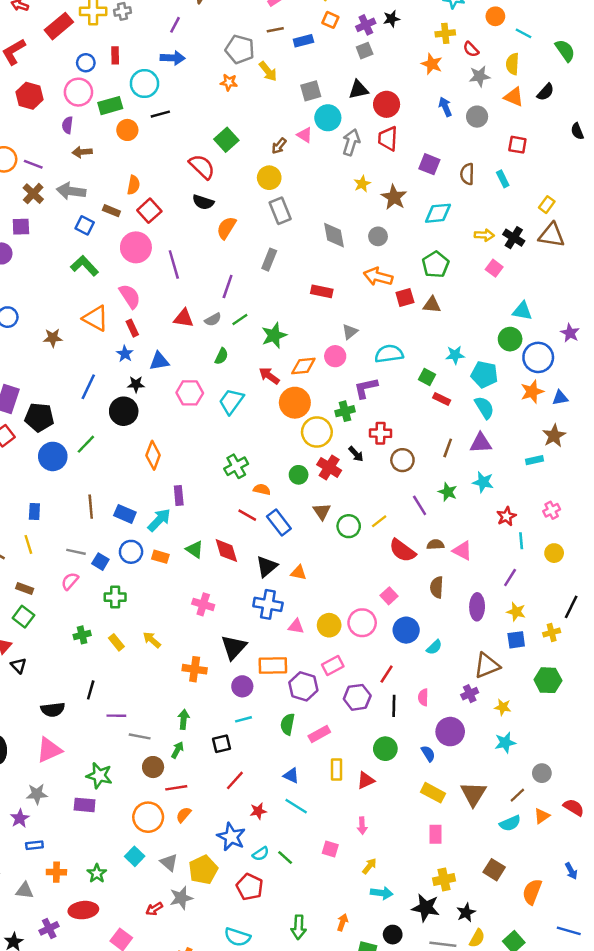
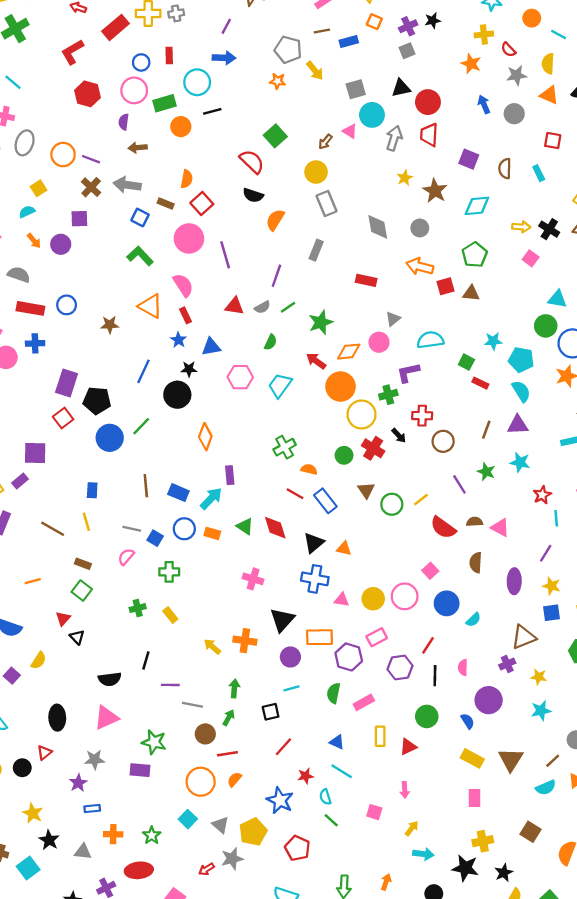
yellow arrow: (152, 640) -> (212, 646), moved
cyan semicircle: (261, 854) -> (325, 797), moved, turned 105

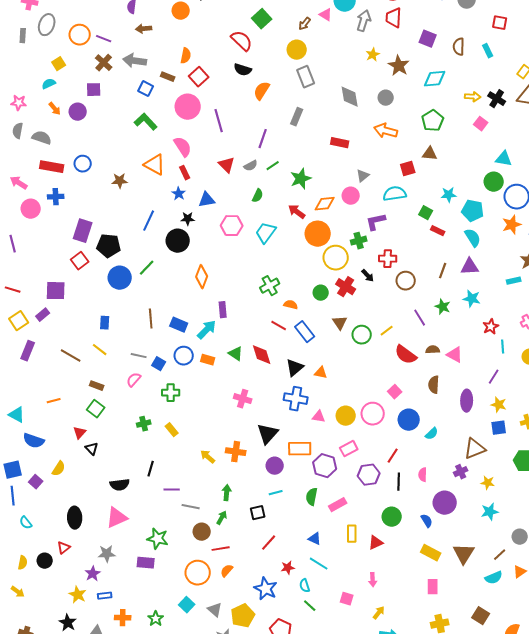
red square: (445, 286) -> (408, 169), moved
red triangle: (234, 306) -> (227, 165), turned 36
yellow line: (86, 522) -> (100, 350), turned -35
yellow star: (33, 813) -> (78, 595), moved

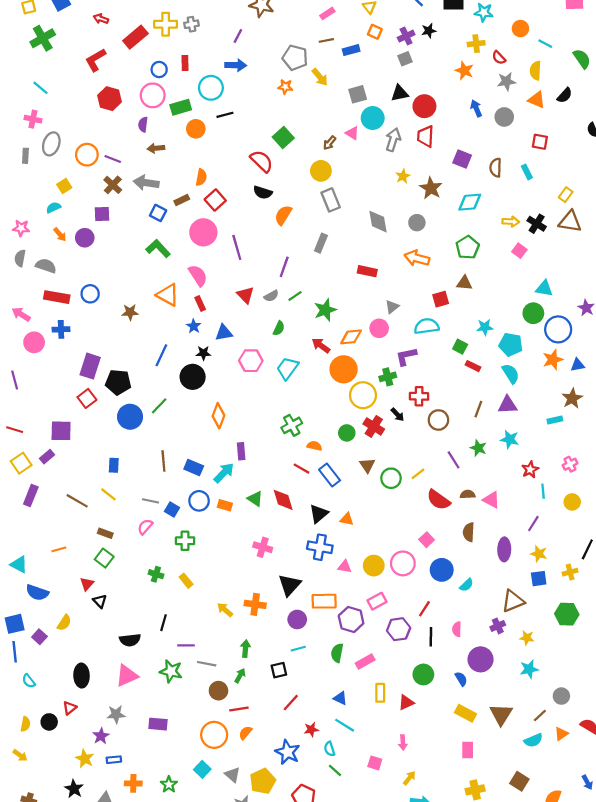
brown rectangle: (168, 77) -> (182, 200), turned -48
green cross: (144, 424) -> (156, 574), turned 32
green star: (158, 539) -> (171, 671), moved

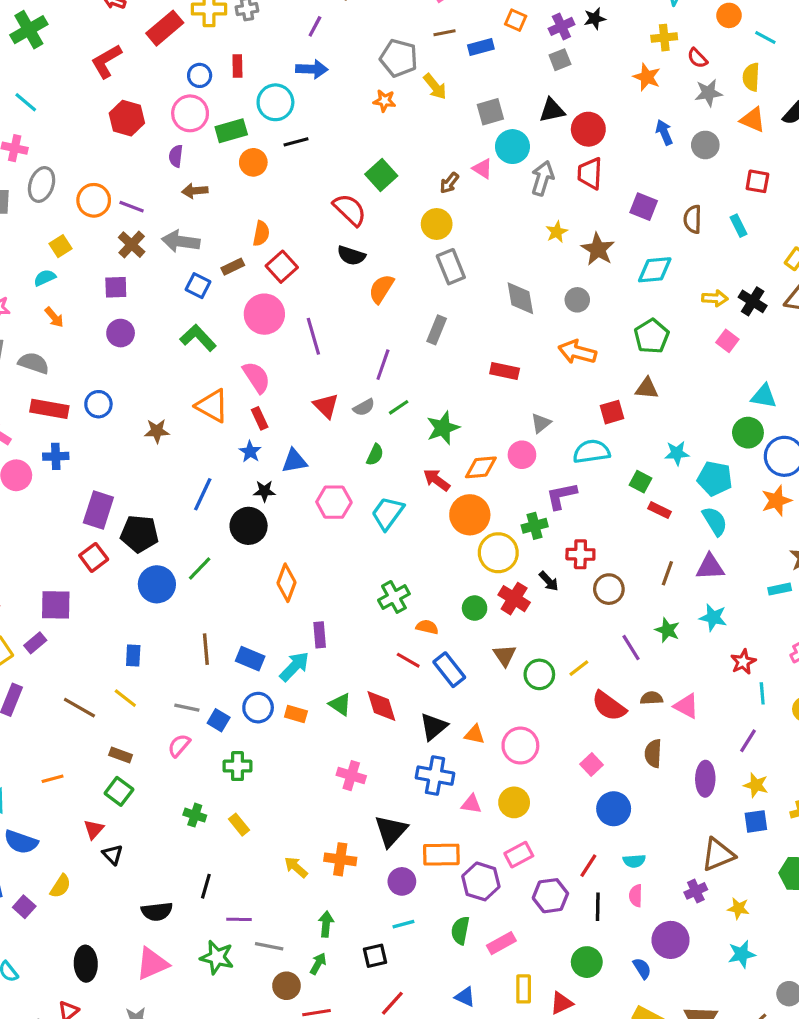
purple circle: (85, 238) -> (121, 333), moved
pink circle: (403, 563) -> (520, 746), moved
cyan semicircle: (466, 585) -> (634, 861), moved, turned 40

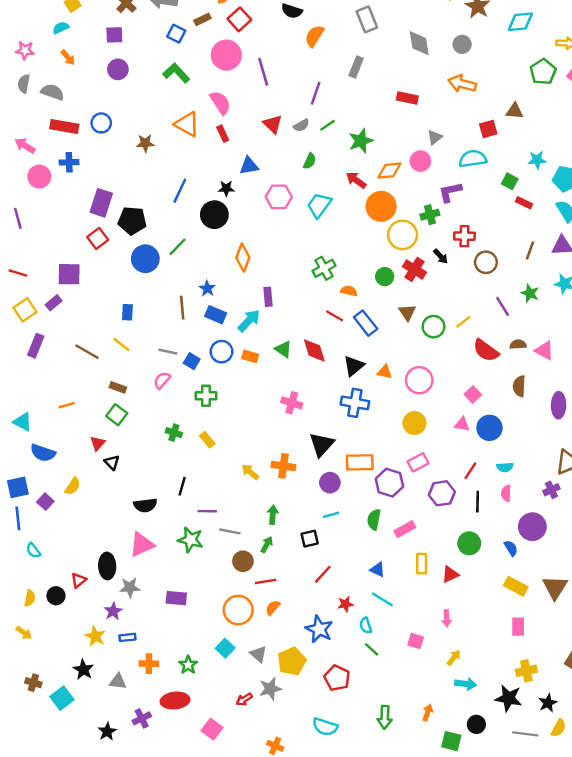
green pentagon: (652, 336) -> (543, 72), moved
blue star: (250, 452) -> (207, 289), moved
pink triangle: (471, 804) -> (462, 424), moved
black ellipse: (86, 964) -> (107, 566), moved

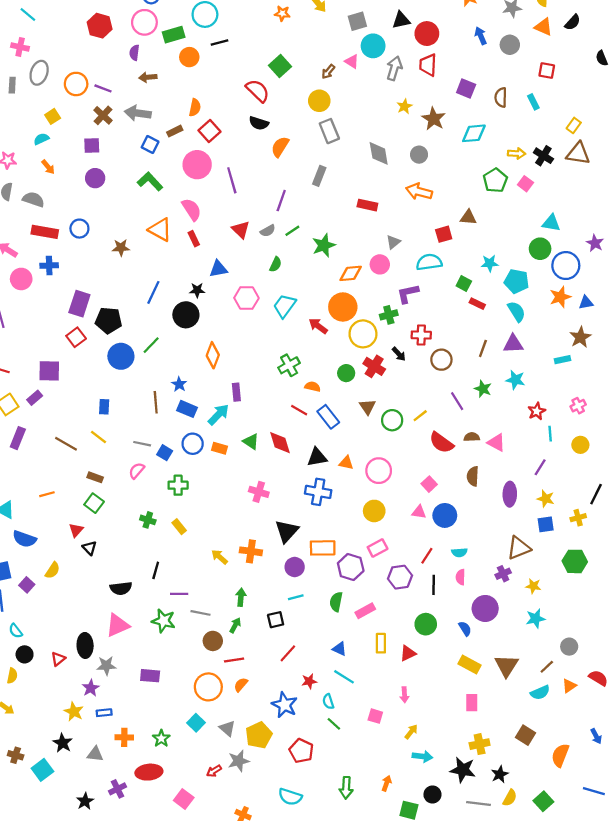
red arrow: (356, 180) -> (318, 326), moved
black triangle: (354, 366) -> (317, 457), turned 30
black circle: (56, 596) -> (25, 654), moved

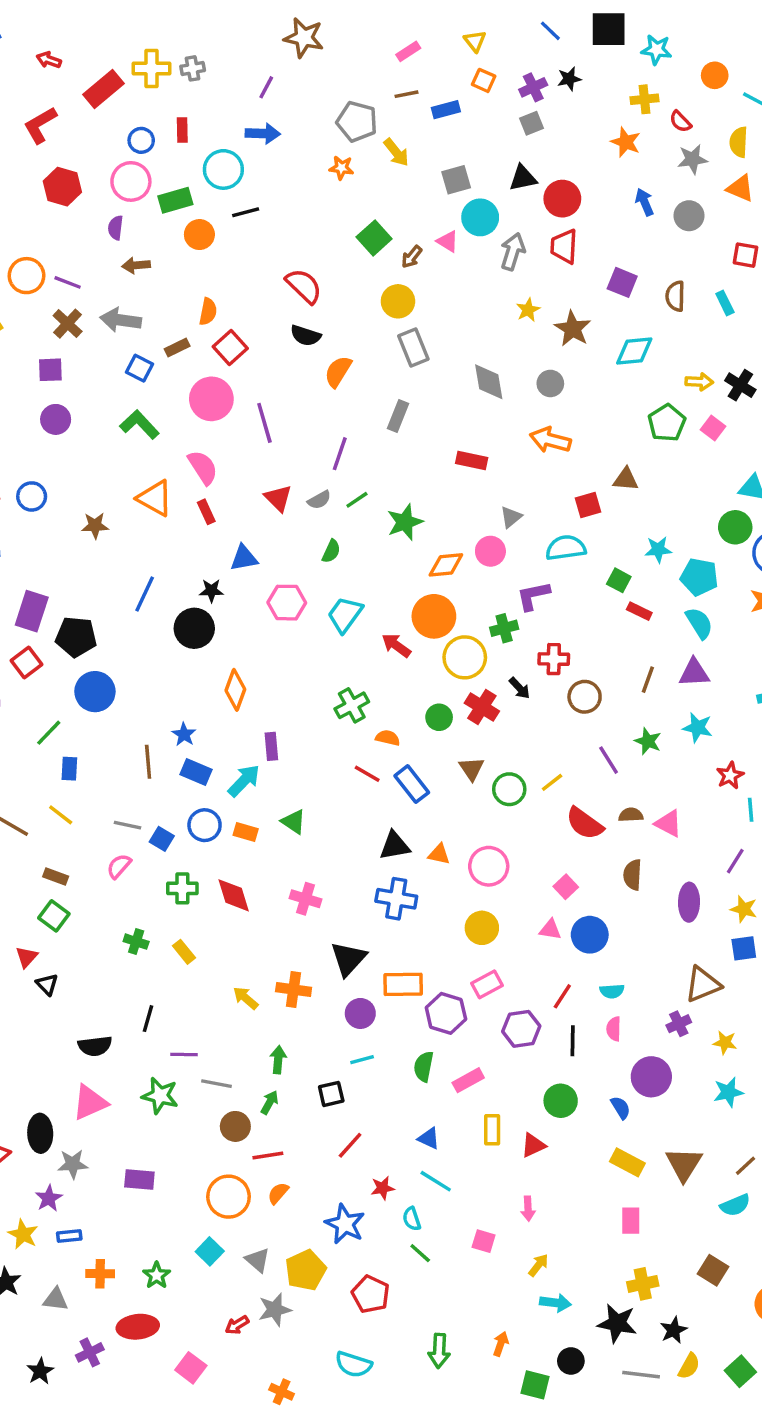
green square: (280, 66) -> (374, 238), moved
green line: (151, 345) -> (49, 733), moved
red diamond: (280, 443) -> (234, 895), moved

